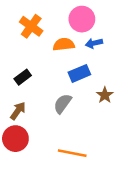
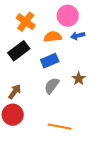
blue rectangle: (79, 73) -> (50, 61), moved
black rectangle: (23, 77) -> (19, 51), moved, size x1.5
brown star: (105, 95) -> (79, 79), moved

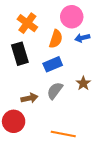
orange semicircle: (53, 37) -> (56, 39), turned 114
black rectangle: (19, 51) -> (20, 54), turned -70
brown arrow: (15, 92) -> (29, 98), moved, turned 42

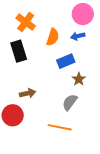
pink circle: (72, 17) -> (83, 14), moved
blue rectangle: (53, 64) -> (66, 61), moved
gray semicircle: (55, 91) -> (70, 102), moved

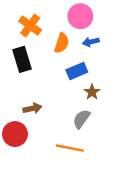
pink circle: (83, 14) -> (80, 16), moved

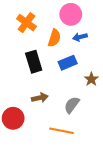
black rectangle: (22, 59) -> (34, 62), moved
brown star: (92, 92) -> (91, 79), moved
brown arrow: (32, 108) -> (40, 98), moved

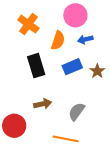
brown star: (91, 79) -> (97, 71), moved

